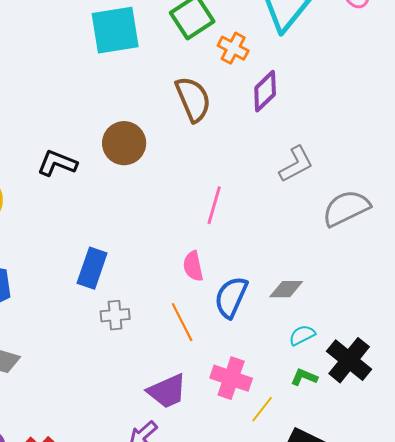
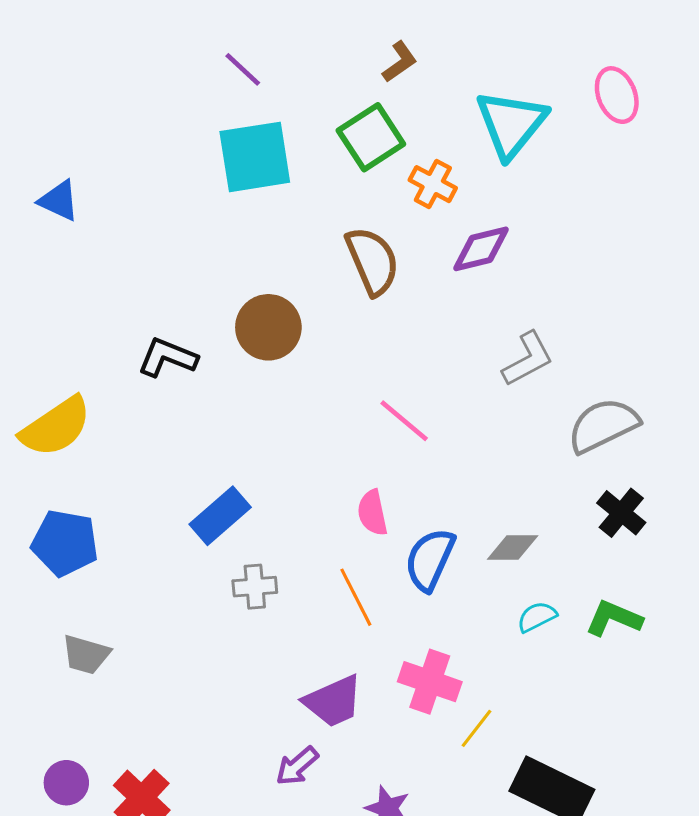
purple diamond: (265, 91) -> (481, 249), turned 30
pink line: (214, 205) -> (404, 421), turned -66
blue rectangle: (92, 268) -> (220, 516), turned 30
black cross: (349, 360) -> (621, 513), moved, size x0.7
green L-shape: (304, 377) -> (614, 618), moved, size x1.4

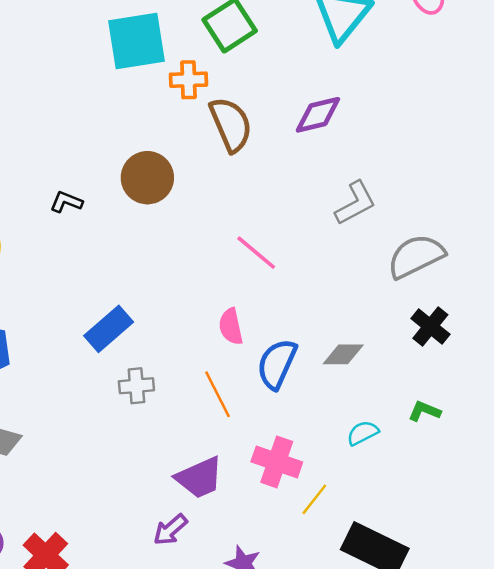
orange cross: (433, 184) -> (188, 80), moved, turned -30
black L-shape: (167, 357) -> (66, 202), size x0.7
cyan semicircle: (537, 617) -> (363, 433), moved
green L-shape: (614, 618) -> (424, 411), size x0.7

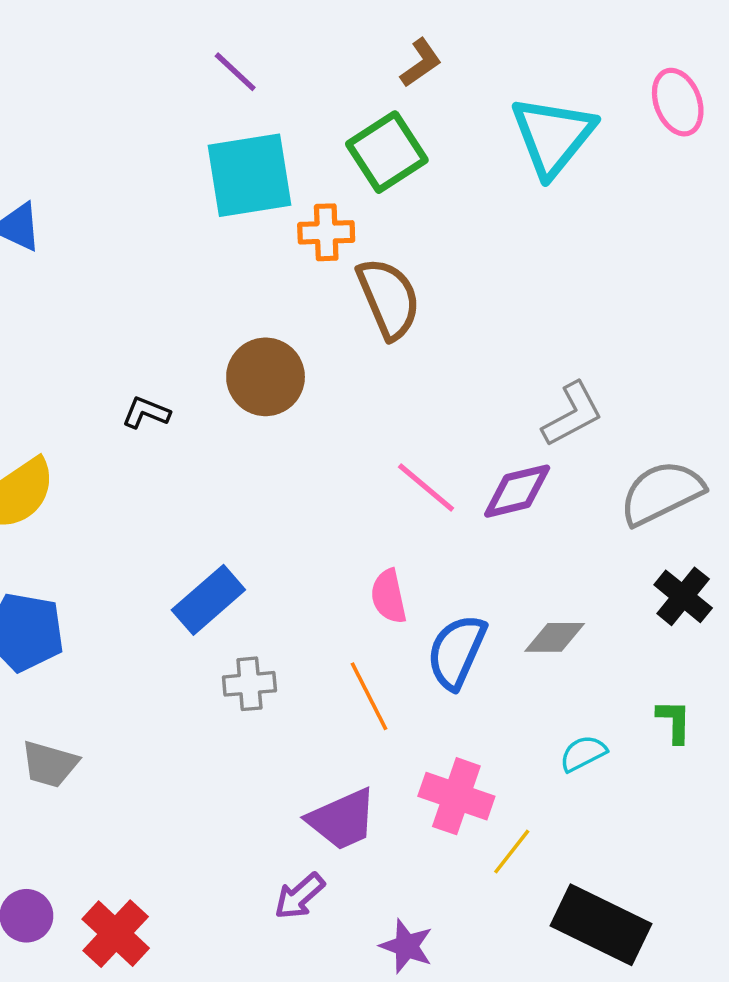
purple diamond: (318, 115) -> (517, 491), moved
green L-shape: (424, 411) -> (674, 721), turned 68

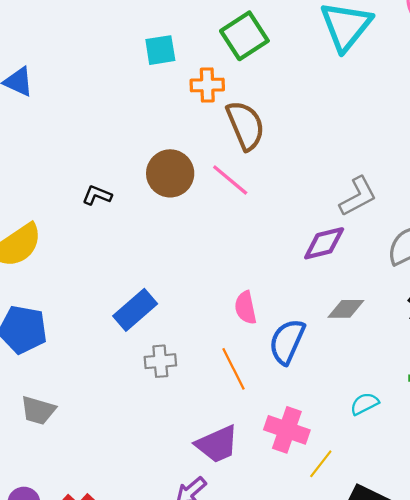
cyan square: (249, 175) -> (160, 50), size x0.6
pink line: (426, 488) -> (230, 180), moved
gray diamond: (555, 637) -> (346, 309), moved

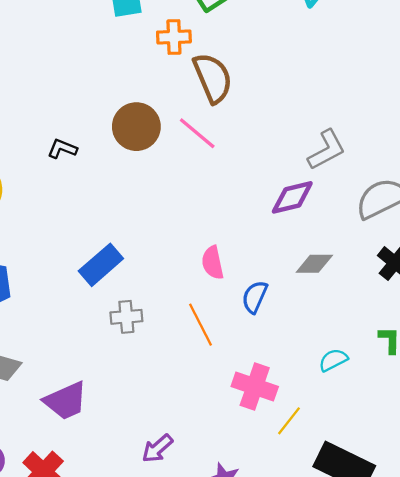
blue semicircle: (287, 342) -> (255, 297), size x0.7
purple trapezoid: (217, 444) -> (66, 401), moved

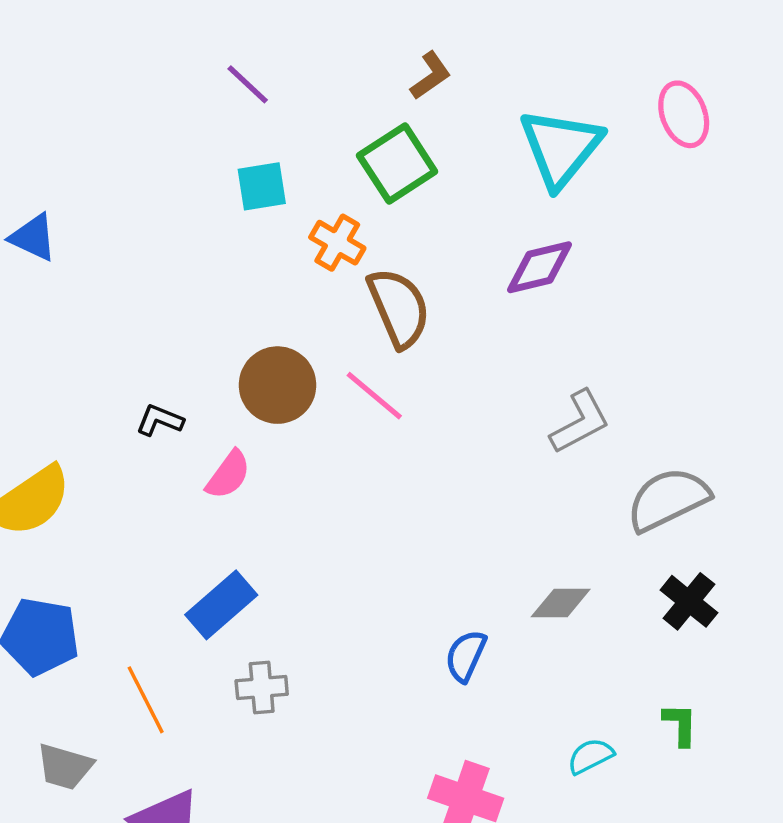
orange cross: (174, 37) -> (337, 243), turned 32
purple diamond: (292, 197) -> (539, 267), moved
pink semicircle: (213, 263) -> (228, 475), moved, turned -132
orange line: (200, 325) -> (146, 700), moved

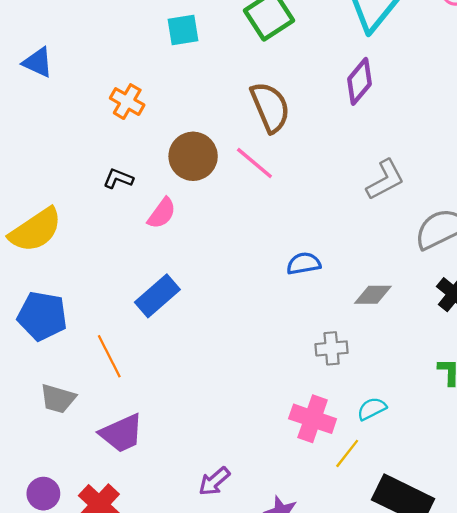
orange cross: (337, 243) -> (127, 102), moved
purple diamond: (539, 267) -> (359, 81), turned -36
blue semicircle: (466, 656) -> (304, 264), moved, turned 56
gray cross: (262, 688) -> (332, 348), moved
cyan semicircle: (590, 756) -> (372, 409), moved

